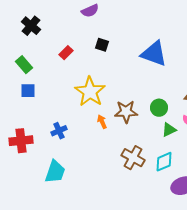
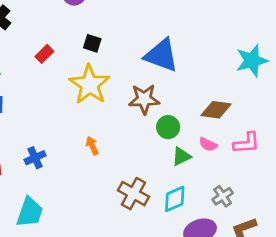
yellow star: (90, 92) -> (90, 85), moved
brown star: (126, 112) -> (144, 99), moved

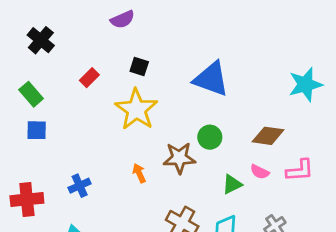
brown star: (144, 99) -> (179, 158), moved
green circle: (168, 127) -> (210, 137), moved

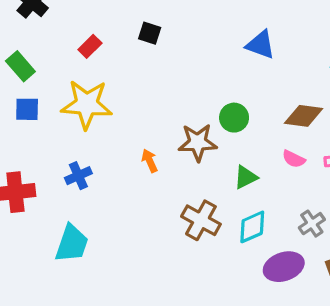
blue triangle: (211, 79) -> (261, 45), moved, size x0.7
yellow star: (136, 109) -> (87, 104), moved, turned -30
green triangle: (232, 184) -> (246, 177), moved

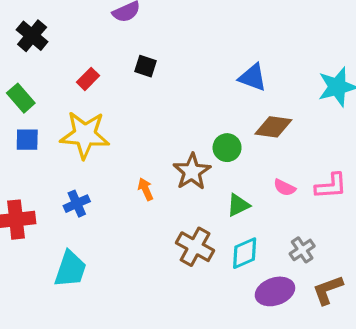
brown diamond: (304, 116) -> (273, 127), moved
brown star: (198, 142) -> (192, 172), turned -30

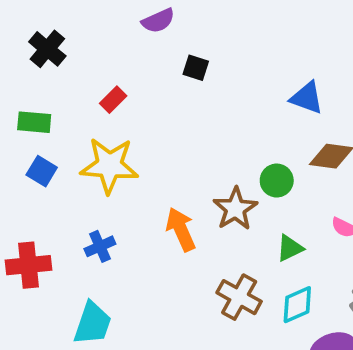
black square: (146, 66) -> (196, 68), moved
green rectangle: (21, 98) -> (34, 122), turned -44
blue square: (27, 140) -> (42, 171), turned 30
orange arrow: (146, 189) -> (181, 229), size x1.6

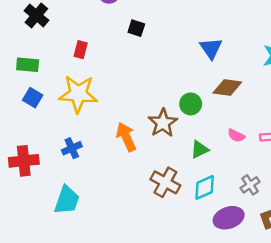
blue triangle: (307, 98) -> (211, 48), turned 35
red rectangle: (113, 100) -> (81, 50), turned -30

